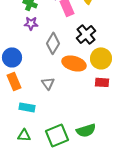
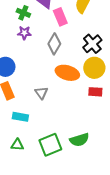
black cross: (86, 34) -> (92, 44), moved
gray diamond: (53, 43) -> (54, 44), moved

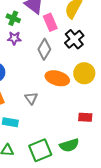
black cross: (92, 44) -> (74, 39), moved
red rectangle: (95, 92) -> (85, 117), moved

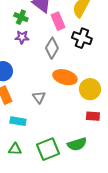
black cross: (74, 39) -> (82, 38), turned -30
yellow circle: (84, 73) -> (90, 89), moved

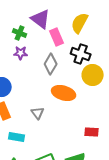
yellow circle: (90, 89) -> (93, 75), moved

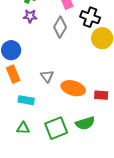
orange ellipse: (64, 93) -> (73, 88), moved

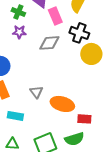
gray diamond: (60, 27) -> (49, 43), turned 55
red rectangle: (101, 95) -> (84, 119), moved

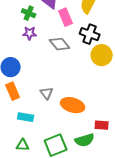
gray diamond: (49, 43) -> (60, 44), turned 55
red rectangle: (84, 119) -> (102, 125), moved

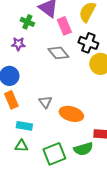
purple star: (30, 33) -> (18, 44), moved
green triangle: (23, 145) -> (21, 146), moved

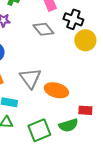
gray triangle: (45, 102) -> (30, 78), size x1.6

